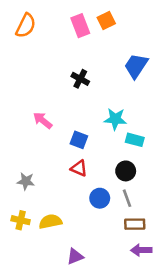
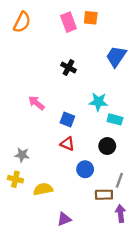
orange square: (106, 20) -> (91, 18), turned 32
gray line: (127, 198) -> (119, 180), moved, turned 40
yellow cross: (21, 220) -> (15, 179), moved
brown rectangle: (135, 224) -> (104, 195), moved
purple arrow: (141, 250) -> (120, 213), turned 84

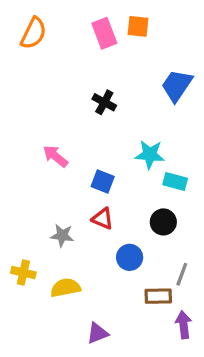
gray star: (22, 155) -> (62, 235), moved

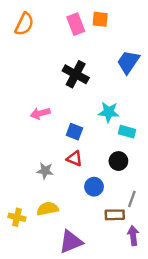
black cross: (104, 102) -> (76, 74), size x1.5
pink arrow: (55, 156) -> (40, 113), turned -54
yellow cross: (23, 273) -> (17, 217), moved
purple triangle: (98, 333) -> (71, 242), size x1.5

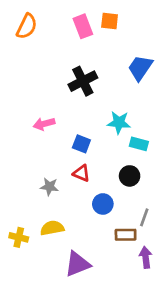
black cross: (76, 74) -> (83, 81), turned 35

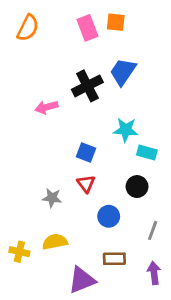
blue trapezoid: (140, 68) -> (123, 72), moved
pink arrow: (44, 124) -> (46, 107), moved
red triangle: (81, 173) -> (86, 184), turned 30
brown rectangle: (126, 235) -> (114, 259), moved

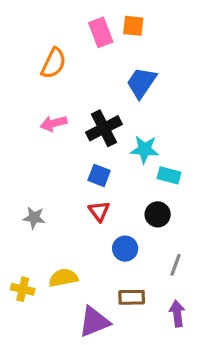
orange semicircle: (28, 28) -> (54, 63), moved
black cross: (87, 86) -> (104, 128), moved
gray star: (52, 198) -> (34, 218), moved

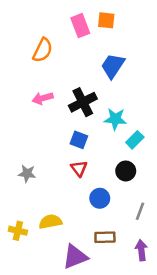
cyan rectangle: (169, 175) -> (135, 140), turned -60

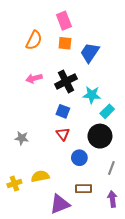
orange square: (106, 20) -> (65, 43), moved
black circle: (126, 171) -> (100, 136), size x1.5
yellow cross: (18, 231) -> (14, 183), turned -32

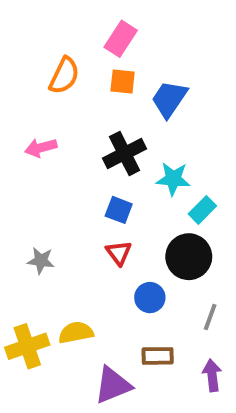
pink rectangle: (64, 21) -> (121, 39), turned 54
pink arrow: (34, 78) -> (41, 148), moved
yellow cross: (14, 183) -> (27, 346), size x1.5

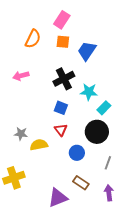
yellow semicircle: (76, 333) -> (39, 145), moved
brown rectangle: (158, 356) -> (81, 183), turned 35

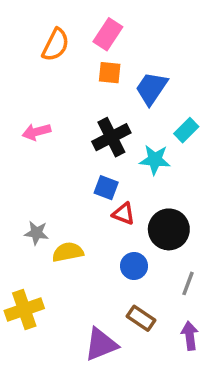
orange semicircle: (33, 39) -> (56, 45), moved
cyan rectangle: (104, 108) -> (186, 130), moved
red triangle: (61, 130) -> (124, 214), moved, turned -32

